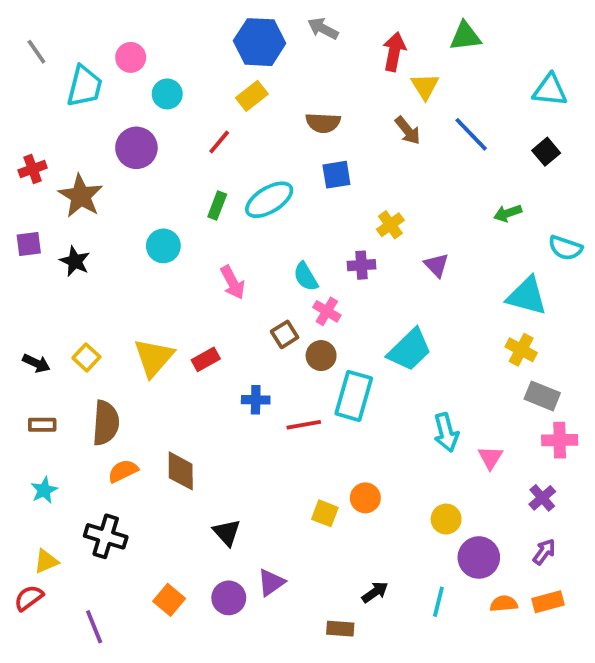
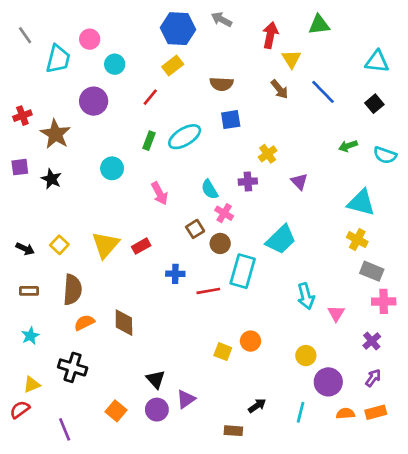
cyan semicircle: (565, 248) -> (385, 155), moved
black triangle: (227, 532) -> (156, 379), moved

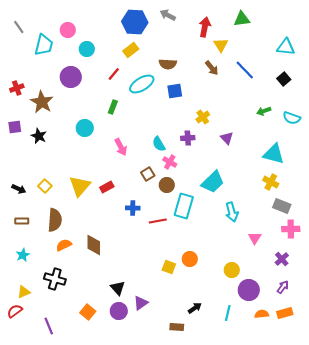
cyan ellipse: (185, 137) -> (142, 84), moved
cyan arrow: (306, 296) -> (232, 212), moved

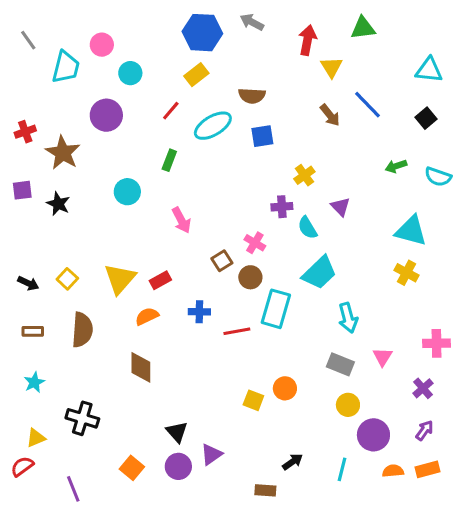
brown arrow: (212, 68) -> (330, 115), moved
cyan semicircle: (159, 144) -> (307, 228), moved
gray rectangle: (282, 206) -> (340, 364), moved
orange semicircle: (64, 245) -> (147, 316), moved

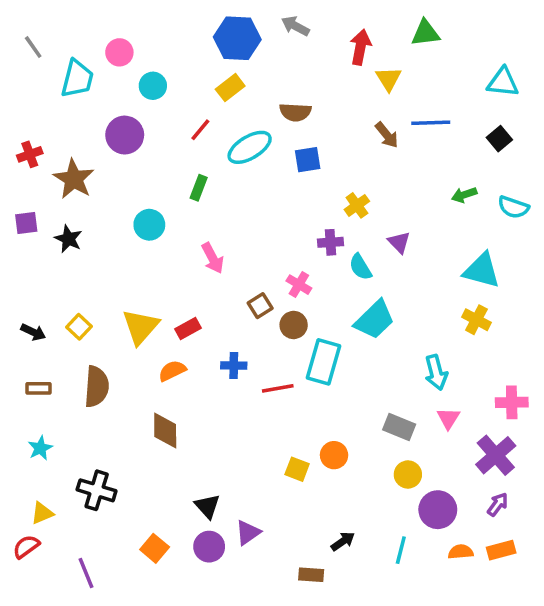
blue line: (367, 105) -> (431, 123), turned -48
cyan arrow: (348, 318) -> (436, 372), moved
purple cross: (423, 388) -> (496, 455), size x1.6

